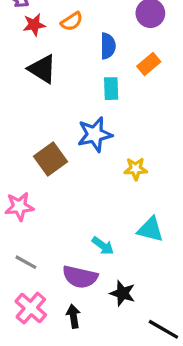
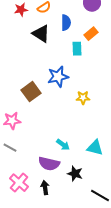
black triangle: (42, 69) -> (41, 34), moved
cyan rectangle: (111, 89) -> (77, 49), moved
cyan triangle: (150, 229) -> (95, 148), moved
gray line: (26, 262) -> (10, 148), moved

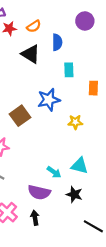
orange rectangle: (91, 34) -> (93, 88), moved, turned -48
cyan triangle: (95, 148) -> (80, 166), moved
black star: (75, 174) -> (74, 194), moved

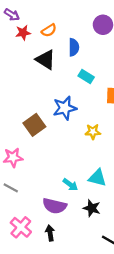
cyan rectangle: (69, 70) -> (86, 77), turned -56

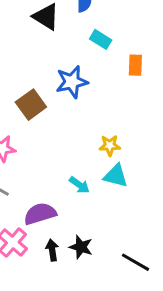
yellow star: (93, 132) -> (110, 145), moved
purple semicircle: (55, 206) -> (40, 214), moved, turned 150
black star: (92, 208) -> (81, 247), moved

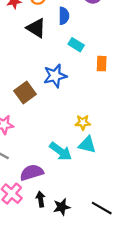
cyan arrow: (79, 185) -> (61, 151), size x1.5
black star: (81, 247) -> (62, 207), moved, turned -30

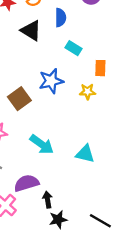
yellow star: (83, 122) -> (87, 92), moved
cyan arrow: (61, 151) -> (42, 144), moved
black arrow: (41, 199) -> (48, 200), moved

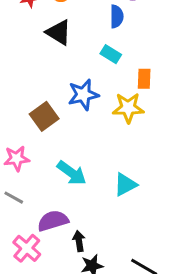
blue semicircle: (60, 18) -> (117, 16), moved
yellow star: (87, 92) -> (128, 108), size x1.5
cyan triangle: (85, 154) -> (125, 185), turned -42

